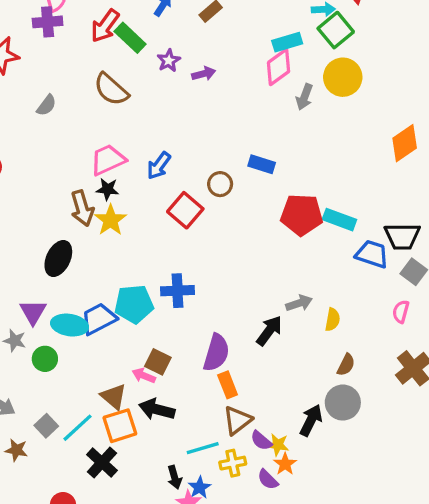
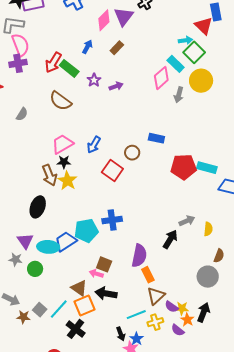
cyan rectangle: (287, 42) -> (176, 64), moved, turned 66
gray circle: (343, 403) -> (208, 277), moved
black arrow: (311, 420) -> (204, 312), moved
brown star: (16, 450) -> (23, 317), moved

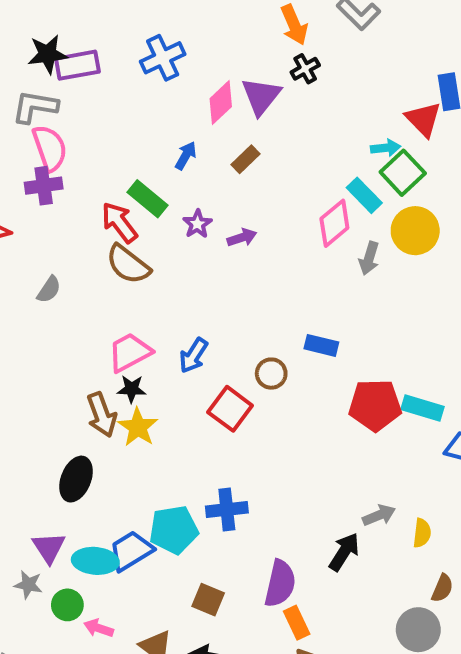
red arrow: (53, 63) -> (119, 222), moved, turned 110
pink arrow: (96, 274) -> (99, 628), moved

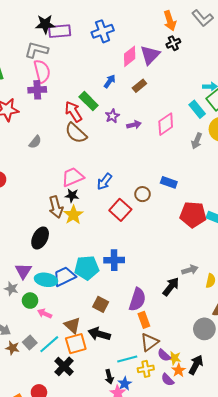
pink diamond: (334, 223) -> (166, 124), moved

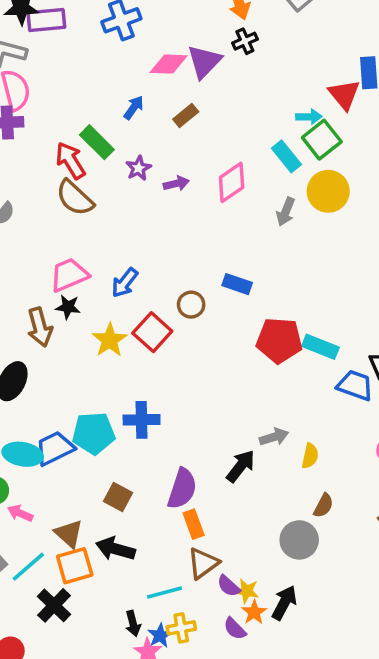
pink diamond: (130, 56) -> (169, 64), turned 40
yellow star: (73, 215) -> (110, 340), moved
yellow cross: (146, 369) -> (181, 628), moved

